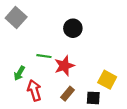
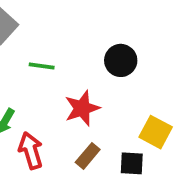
black circle: (73, 28) -> (121, 60), moved
green line: (44, 56) -> (42, 66), moved

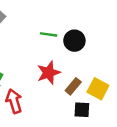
green line: (42, 66) -> (49, 34), moved
brown rectangle: (88, 156) -> (73, 86), moved

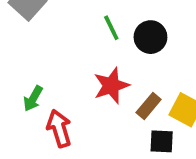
green line: (49, 34) -> (111, 28), turned 56

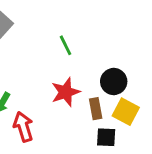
black circle: (150, 37) -> (114, 82), moved
brown rectangle: (149, 106) -> (96, 109), turned -50

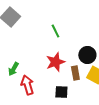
black square: (106, 137) -> (61, 92), moved

